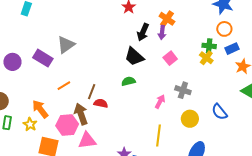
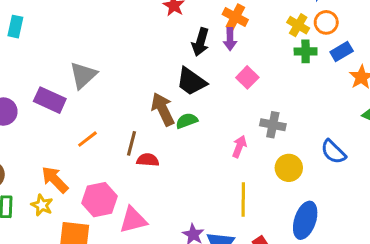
yellow cross: (206, 58) -> (298, 25), moved
brown arrow: (81, 114) -> (163, 109), moved

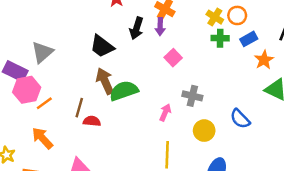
black trapezoid: (191, 81) -> (102, 46), moved
green semicircle: (187, 121) -> (124, 91), size x1.6
orange arrow: (55, 180) -> (42, 138), moved
pink hexagon: (99, 200) -> (27, 90), moved

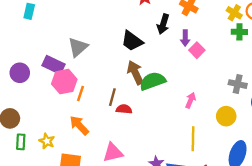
purple arrow: (160, 27) -> (185, 38), moved
gray cross: (192, 96) -> (238, 84), moved
orange line: (44, 103) -> (80, 94), turned -35

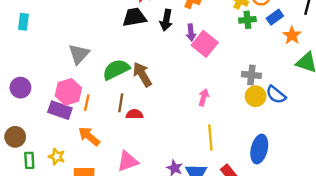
black trapezoid: (132, 41) -> (134, 17), moved, turned 140
pink square: (197, 50) -> (205, 44), size x1.5
purple rectangle: (54, 65) -> (60, 110), moved
green semicircle: (153, 81) -> (116, 70), moved
yellow circle: (226, 116) -> (256, 96), moved

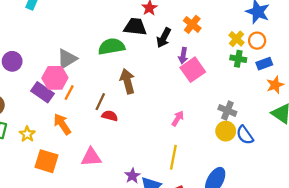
gray triangle: (79, 54) -> (67, 59), moved
green semicircle: (116, 70) -> (112, 47), moved

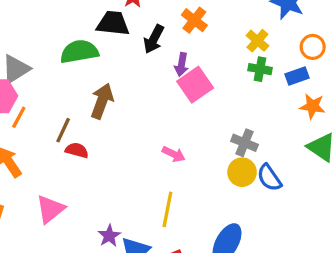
orange circle: (257, 41) -> (313, 47), moved
brown arrow: (127, 81) -> (102, 101), turned 35
orange star: (275, 85) -> (312, 106), turned 30
pink arrow: (178, 118) -> (174, 154), turned 84
pink triangle: (91, 157) -> (50, 209), turned -35

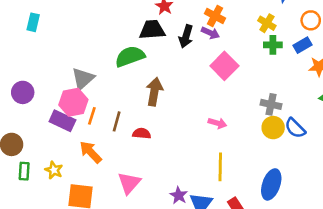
purple arrow: (181, 65) -> (210, 33), moved, turned -66
brown line: (63, 130) -> (117, 121), moved

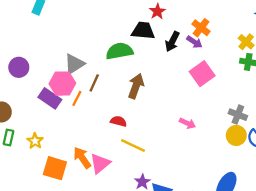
brown line: (117, 121) -> (94, 83), moved
orange arrow: (91, 152) -> (82, 158), moved
yellow line: (220, 167) -> (133, 145), moved, turned -75

